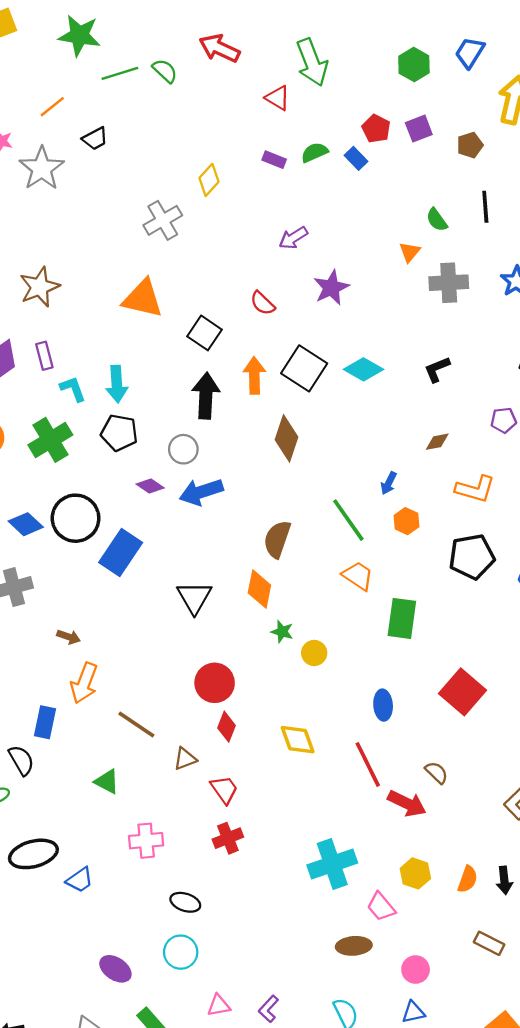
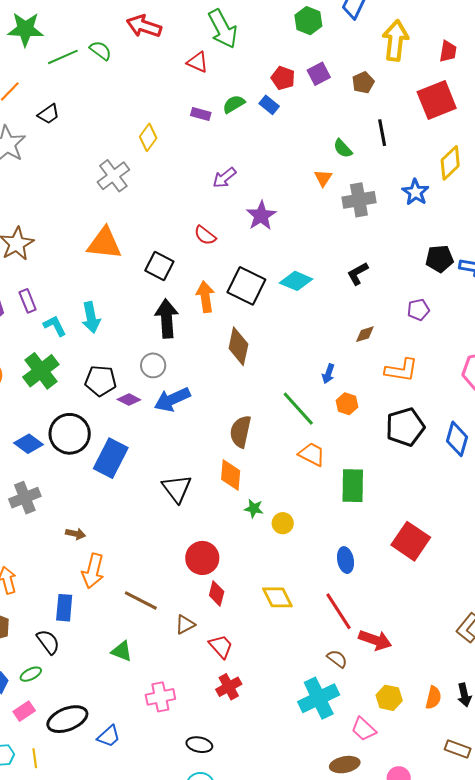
black pentagon: (119, 433) -> (101, 381), moved
brown semicircle: (437, 773) -> (337, 659), moved

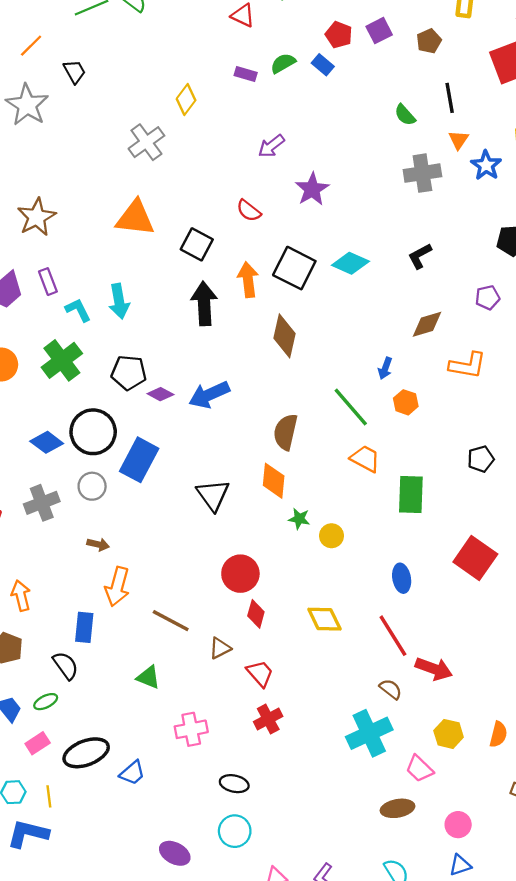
black trapezoid: (49, 114) -> (74, 72), turned -85
orange triangle: (323, 178) -> (459, 140), moved
brown diamond: (365, 334) -> (427, 324), size x1.4
gray circle: (153, 365) -> (92, 486), moved
black pentagon: (405, 427) -> (481, 459), moved, size x0.6

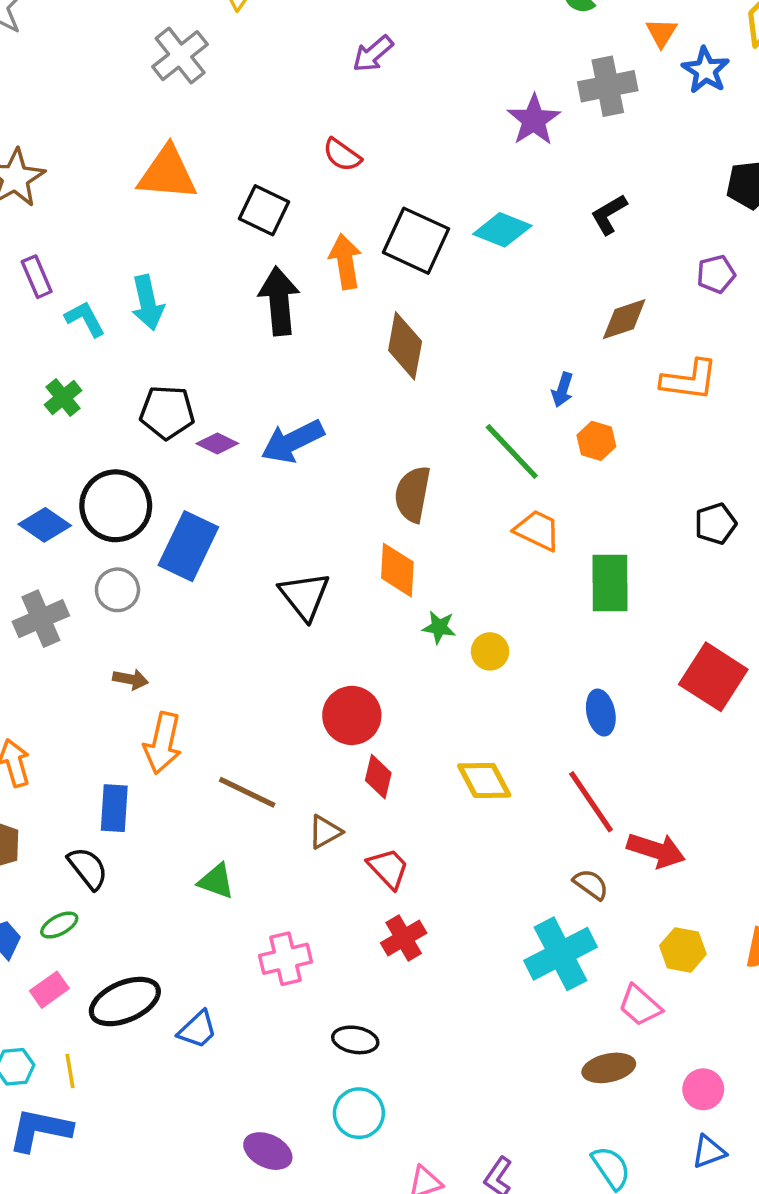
purple star: (312, 189) -> (534, 120), moved
green cross: (62, 360) -> (63, 398), size x0.6

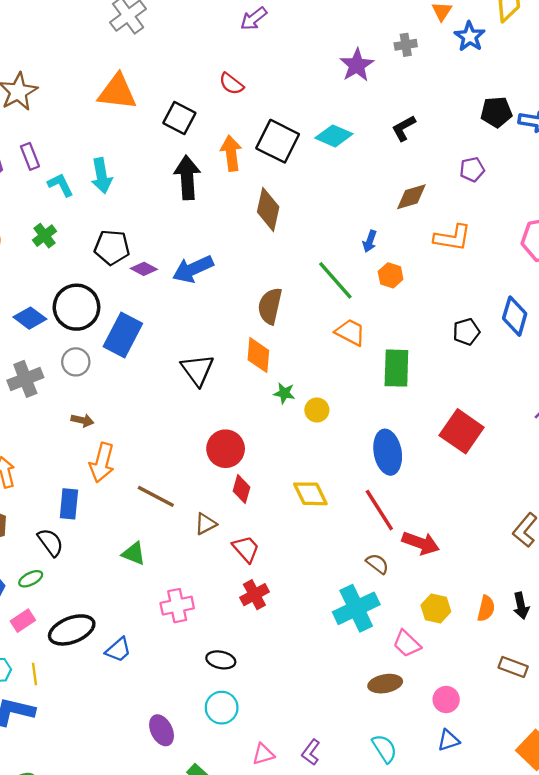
gray cross: (608, 86) -> (406, 45), size x0.6
blue ellipse: (601, 713) -> (388, 452), size x1.5
purple ellipse: (268, 1151) -> (162, 730), turned 36

